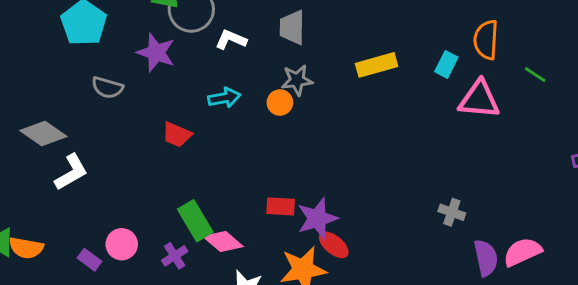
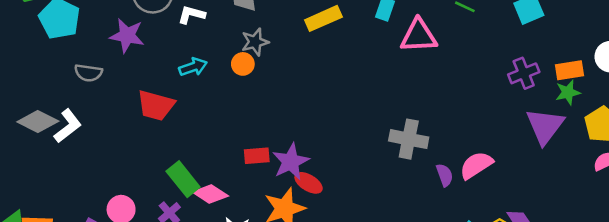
red trapezoid: (177, 135) -> (156, 105), size x1.4
white L-shape: (71, 172) -> (68, 126), moved
gray cross: (452, 212) -> (409, 139), size x1.6
purple semicircle: (486, 258) -> (445, 175), size x0.7

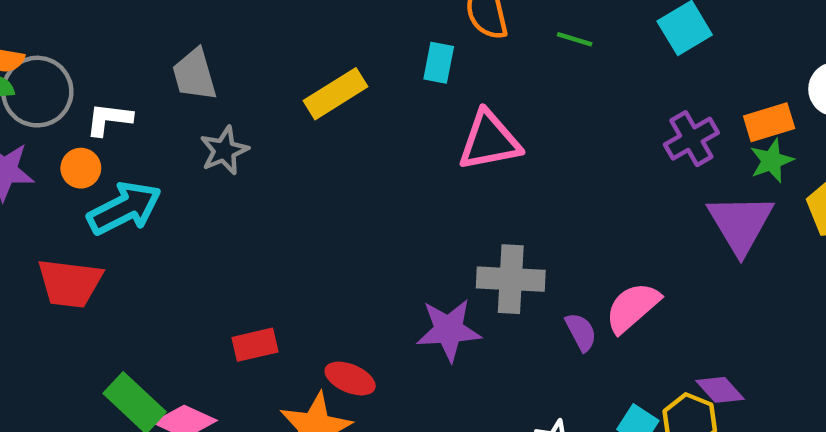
pink triangle: (419, 36) -> (489, 141), moved
orange circle: (243, 64) -> (81, 168), moved
cyan arrow: (193, 67) -> (124, 208), size x1.5
purple star: (291, 162) -> (449, 330), moved, turned 30

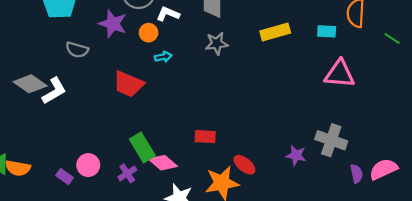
cyan rectangle: (439, 63) -> (327, 31), turned 66
cyan arrow: (124, 208) -> (163, 57), size x0.5
purple star: (449, 330) -> (296, 155), size x0.7

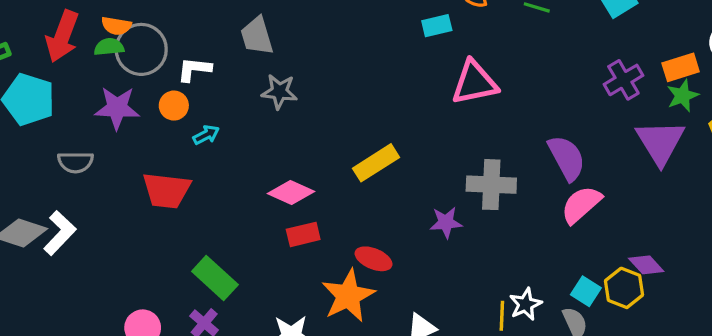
yellow rectangle: (275, 32) -> (376, 163), moved
gray star: (217, 43) -> (279, 92), turned 30
pink diamond: (163, 163) -> (291, 192), moved
purple semicircle: (357, 174) -> (567, 158), moved, size x1.6

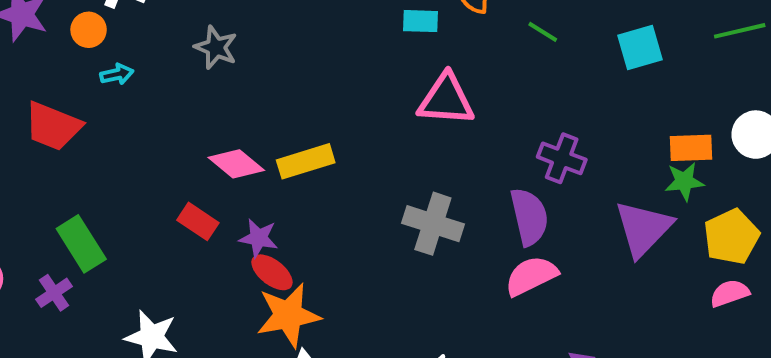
purple cross: (623, 80) -> (562, 158), moved, turned 36
pink diamond: (291, 192) -> (236, 164), moved
purple star: (446, 222) -> (258, 238), moved
red rectangle: (303, 234) -> (198, 221), turned 32
orange star: (348, 296) -> (288, 315), moved

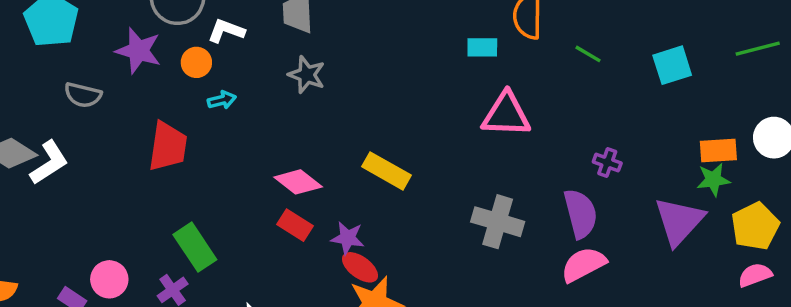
red trapezoid: (53, 126) -> (168, 146), turned -102
purple cross: (562, 158) -> (607, 163), size x0.7
yellow rectangle: (306, 161) -> (387, 171), turned 48
pink diamond: (236, 164) -> (298, 182), moved

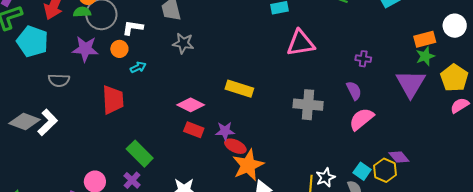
purple semicircle: (581, 214) -> (354, 91), size x0.7

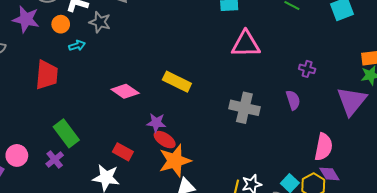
gray star: (183, 43) -> (100, 22), moved
pink semicircle: (361, 119) -> (324, 147), moved, turned 132
red rectangle: (194, 130) -> (123, 152), moved

